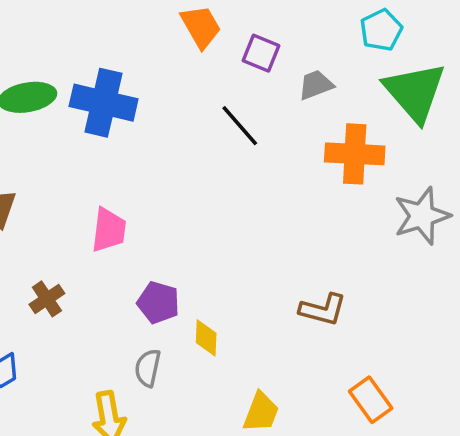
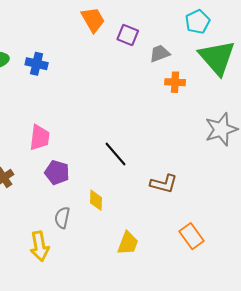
blue cross: (104, 103) -> (37, 64), size x0.6
black line: (240, 126) -> (116, 154), moved
orange cross: (355, 154) -> (175, 82), moved, size x0.6
purple pentagon: (158, 302) -> (57, 172), moved

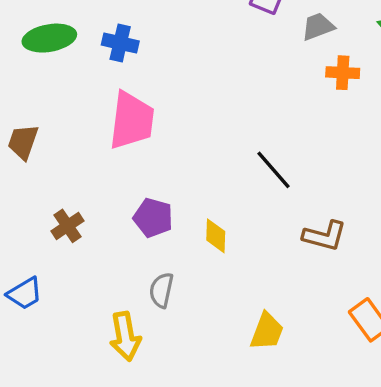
pink trapezoid: (40, 138) -> (132, 120), moved, size x1.4
black line: (116, 154) -> (273, 170), moved
yellow diamond: (96, 200) -> (216, 236), moved

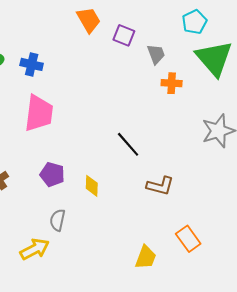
gray trapezoid: (318, 27) -> (156, 54), turned 90
yellow trapezoid: (267, 331) -> (146, 257), moved
yellow arrow: (125, 336) -> (35, 249), turned -108

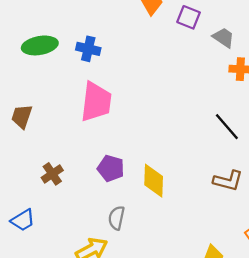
gray trapezoid: (156, 54) -> (223, 38), turned -35
black line: (128, 144) -> (227, 127), moved
yellow diamond: (92, 186) -> (154, 181), size x1.4

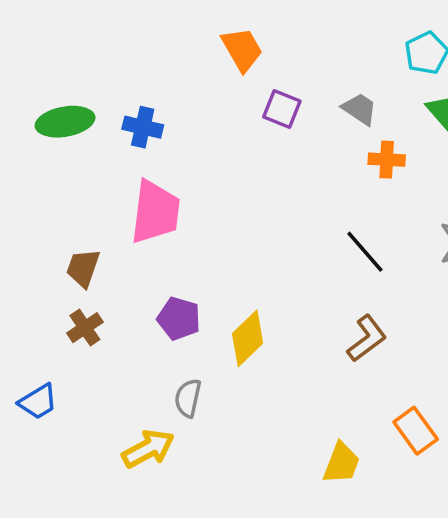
purple square: (189, 17) -> (282, 109), moved
brown trapezoid: (22, 116) -> (83, 268), moved
yellow diamond: (154, 181) -> (248, 338), turned 44
brown L-shape: (228, 181) -> (367, 338), turned -52

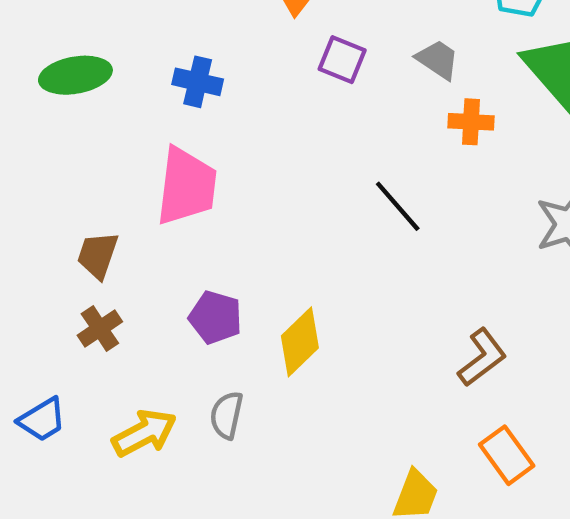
blue cross: (143, 127) -> (198, 82), moved
black line: (365, 252) -> (398, 206), moved
brown L-shape: (367, 338) -> (482, 357), moved
yellow arrow: (148, 449) -> (144, 433), moved

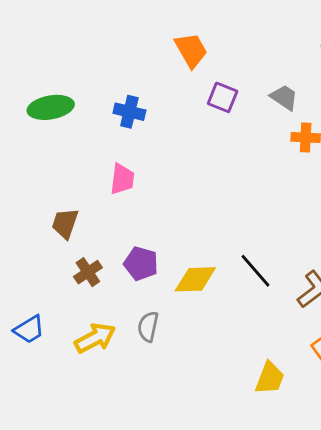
pink trapezoid: (187, 186) -> (122, 179), size x0.6
black line: (398, 206) -> (255, 271), moved
brown cross: (100, 329) -> (88, 272), moved
yellow diamond: (300, 342) -> (195, 279), turned 42

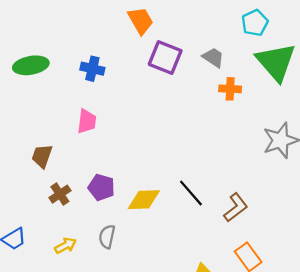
purple square: (223, 97) -> (165, 57), size x1.4
yellow arrow: (95, 338) -> (66, 246), size x0.7

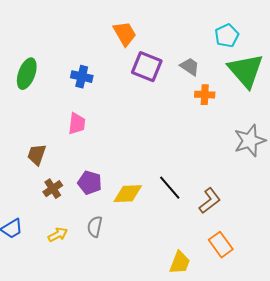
green ellipse: (31, 65) -> (27, 74), turned -60

